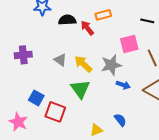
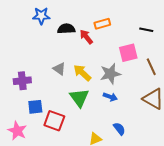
purple cross: (23, 55) -> (22, 81), moved
blue arrow: (123, 85) -> (110, 97), moved
blue square: (36, 98) -> (35, 107), turned -35

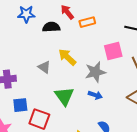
red arrow: (86, 37) -> (67, 12), moved
yellow arrow: (82, 73) -> (67, 57), moved

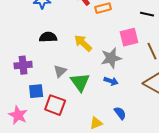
black semicircle: (51, 27) -> (48, 37), moved
gray triangle: (44, 67) -> (60, 71), moved, turned 40

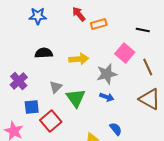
pink square: (129, 37) -> (125, 53), turned -36
yellow arrow: (83, 43) -> (79, 59), turned 132
purple cross: (23, 65) -> (19, 81), turned -36
red square: (55, 105) -> (51, 121), turned 30

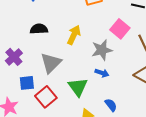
yellow arrow: (79, 59) -> (74, 35), turned -60
gray triangle: (56, 87) -> (51, 63), size x1.6
green triangle: (76, 98) -> (78, 87), moved

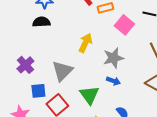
black semicircle: (39, 29) -> (41, 22), moved
pink square: (120, 29) -> (124, 25), moved

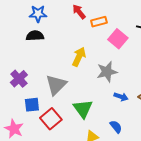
blue arrow: (113, 81) -> (121, 97), moved

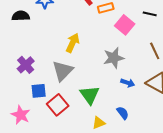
black semicircle: (35, 36) -> (21, 16), moved
yellow arrow: (79, 57) -> (73, 43), moved

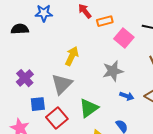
green triangle: (90, 95) -> (89, 108), turned 30

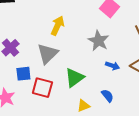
gray star: (113, 71) -> (98, 41), turned -30
red square: (57, 118) -> (42, 88), turned -35

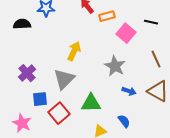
green triangle: (74, 78) -> (91, 103), turned 35
red square: (42, 88) -> (59, 113), turned 35

